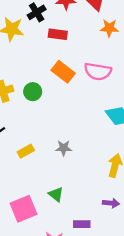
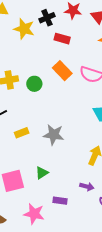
gray star: (64, 148) -> (54, 135), size x1.5
green triangle: (56, 194) -> (42, 173), turned 40

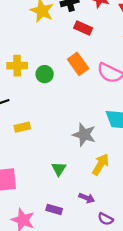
gray star: (54, 135) -> (84, 135), moved
green triangle: (42, 173) -> (59, 169), moved, turned -32

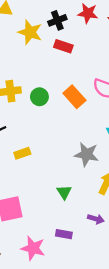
red rectangle: (83, 28) -> (63, 46), moved
orange rectangle: (78, 64) -> (74, 97), moved

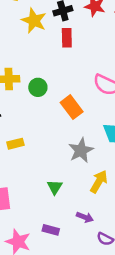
red rectangle: (63, 46) -> (67, 38), turned 66
orange rectangle: (74, 97) -> (72, 107), moved
gray star: (86, 154) -> (81, 150), turned 30

